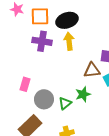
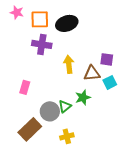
yellow arrow: (69, 41) -> (69, 64), moved
gray circle: (44, 99) -> (50, 111), moved

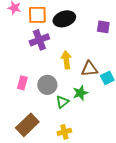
purple cross: (42, 44) -> (39, 40), turned -30
purple square: (107, 59) -> (103, 27), moved
gray circle: (50, 111) -> (47, 85), moved

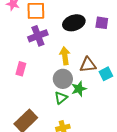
black ellipse: (64, 19) -> (74, 23), moved
pink rectangle: (22, 83) -> (21, 69), moved
gray circle: (47, 85) -> (63, 79), moved

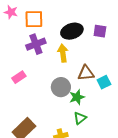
yellow arrow: (65, 56) -> (63, 53), moved
pink rectangle: (21, 69) -> (19, 77), turned 40
green triangle: (61, 98) -> (80, 118), moved

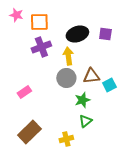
pink rectangle: (19, 77) -> (24, 92), moved
gray circle: (61, 87) -> (66, 78), moved

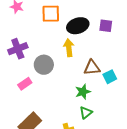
orange square: (39, 22) -> (51, 14), moved
purple cross: (41, 47) -> (18, 49), moved
gray circle: (66, 78) -> (44, 65), moved

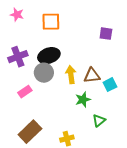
black ellipse: (78, 26) -> (49, 56), moved
yellow arrow: (69, 48) -> (71, 75), moved
green triangle: (86, 113) -> (99, 121), moved

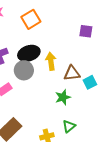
orange square: (51, 22) -> (31, 19), turned -30
yellow arrow: (71, 75) -> (51, 61), moved
green triangle: (99, 121) -> (69, 126), moved

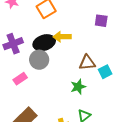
yellow arrow: (51, 61) -> (62, 37), moved, turned -84

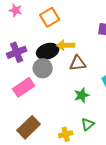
brown triangle: (87, 63) -> (78, 63), moved
pink rectangle: (20, 79) -> (24, 87), size x1.5

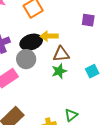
green star: (82, 95) -> (59, 71), moved

